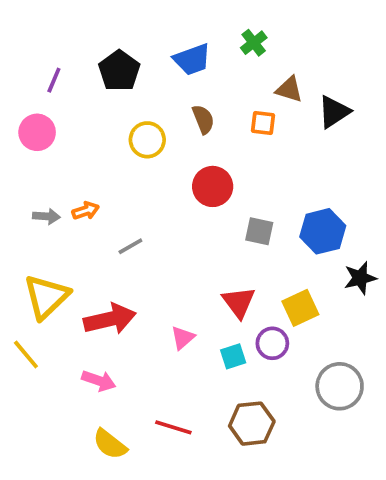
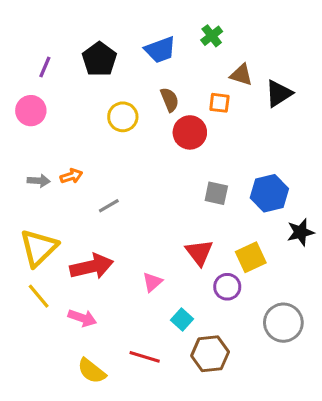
red circle: (213, 186) -> (190, 132), moved
yellow line: (26, 355) -> (39, 296), moved
cyan square: (233, 356) -> (182, 320), moved, turned -30

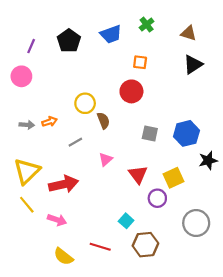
brown triangle: (241, 75) -> (189, 33), moved
brown semicircle: (170, 100) -> (103, 121), moved
orange square: (219, 103) -> (140, 62), moved
yellow circle: (123, 117) -> (85, 103), moved
pink triangle: (152, 282) -> (106, 159), moved

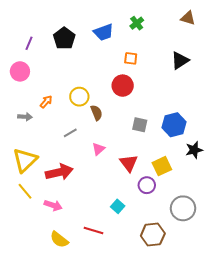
brown triangle: (189, 33) -> (188, 18), moved
orange arrow: (49, 122) -> (46, 102), moved, turned -32
brown hexagon: (145, 245) -> (153, 235), moved

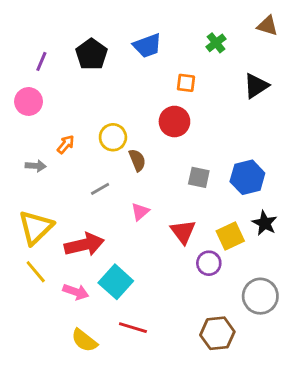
green cross: (137, 23) -> (216, 43), moved
black star: (194, 150) -> (265, 223), moved, turned -30
cyan square: (118, 206) -> (116, 282), moved, size x1.6

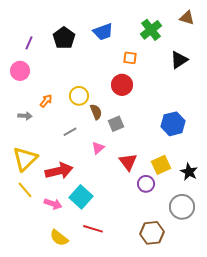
green cross: (216, 43) -> (151, 30), size x1.5
gray square: (199, 177) -> (116, 124), moved, turned -35
black star: (265, 223) -> (189, 172), moved

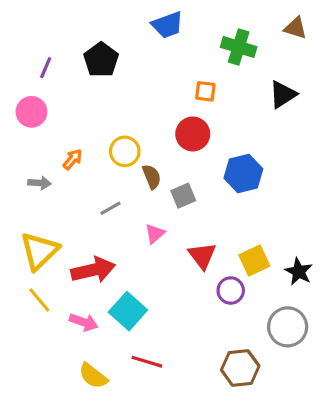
green cross: (151, 30) -> (239, 47), turned -35
blue trapezoid: (103, 32) -> (167, 25), moved
blue hexagon: (173, 124) -> (243, 173), moved

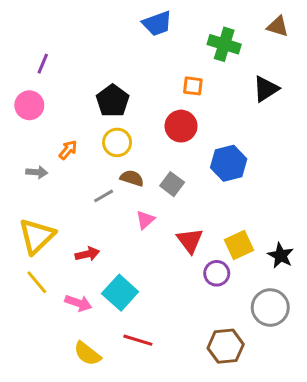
black pentagon: (101, 60) -> (113, 101), moved
brown semicircle: (152, 177) -> (132, 178), moved, turned -50
gray square: (183, 196) -> (172, 184), turned -30
red arrow: (93, 270) -> (87, 254), size x0.6

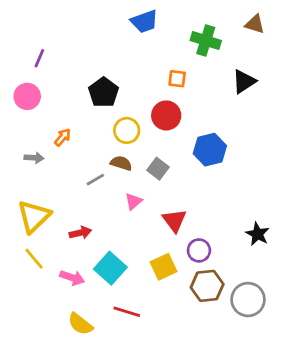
yellow circle: (117, 142) -> (127, 130), moved
yellow square: (239, 245) -> (163, 267), moved
gray circle: (270, 307) -> (248, 300), moved
brown hexagon: (226, 346) -> (207, 286), moved

